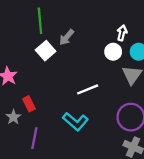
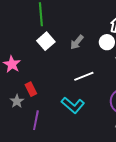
gray arrow: (67, 37) -> (77, 42), moved

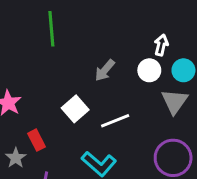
white square: (46, 41) -> (75, 109), moved

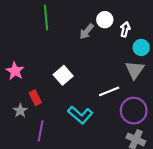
gray arrow: (105, 70) -> (87, 31), moved
white circle: (149, 70) -> (105, 20), moved
white line: (115, 121) -> (109, 91), moved

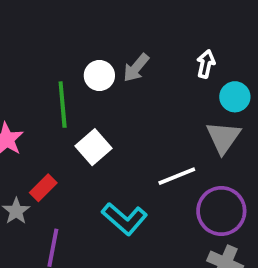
green line: (46, 18) -> (63, 105), moved
white circle: (105, 20) -> (99, 76), moved
red rectangle: (35, 98) -> (43, 188), turned 72

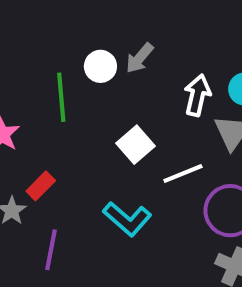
white arrow: (206, 64) -> (197, 95), moved, size x1.4
white square: (94, 147) -> (135, 145), moved

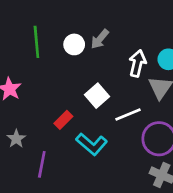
green line: (61, 97) -> (36, 42), moved
red rectangle: (41, 186) -> (63, 120), moved

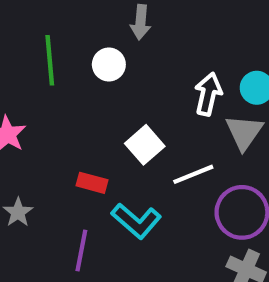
gray arrow: (100, 39) -> (141, 22), moved, turned -35
red rectangle: (63, 120) -> (92, 183), turned 60
purple line: (42, 164) -> (81, 250), moved

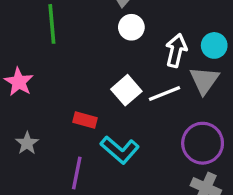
white circle: (109, 64) -> (131, 27), moved
white line: (193, 174) -> (164, 93), moved

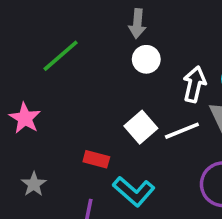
green line: (52, 24) -> (61, 56), turned 54

